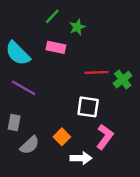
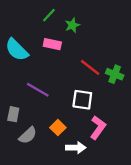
red line: (96, 72) -> (90, 67), turned 40
green cross: (123, 80) -> (115, 74), turned -30
purple line: (24, 88) -> (38, 90), moved

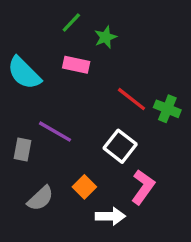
white square: (82, 100) -> (120, 146), turned 30
gray rectangle: (13, 114) -> (22, 149), moved

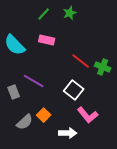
green star: (105, 37) -> (70, 13), moved
gray rectangle: (22, 149) -> (14, 92), turned -32
orange square: (84, 187) -> (44, 115), moved
pink L-shape: (143, 187) -> (88, 115), turned 105

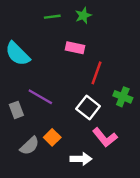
green line: (44, 14) -> (52, 17), turned 40
pink rectangle: (47, 40) -> (75, 48), moved
red line: (81, 61) -> (96, 73), turned 72
green cross: (103, 67) -> (123, 97), moved

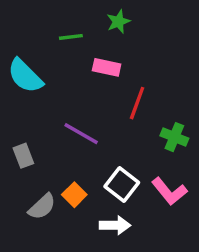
green line: (52, 17) -> (71, 37), moved
purple line: (40, 97) -> (81, 134), moved
white square: (88, 108) -> (122, 185), moved
pink L-shape: (105, 137) -> (169, 191), moved

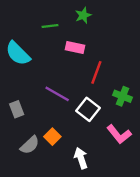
white square: (122, 185) -> (88, 109), moved
white arrow: (115, 225) -> (81, 158), turned -108

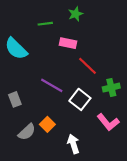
red line: (96, 72) -> (87, 66), turned -66
green cross: (123, 96) -> (111, 88), turned -35

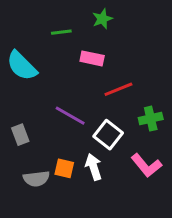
red line: (87, 66) -> (118, 89), turned -66
orange square: (47, 124) -> (64, 168), turned -32
gray semicircle: (27, 132) -> (36, 179), turned 36
white arrow: (73, 144) -> (94, 167), moved

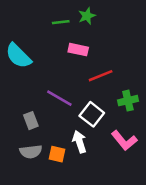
green line: (61, 32) -> (61, 22), moved
gray rectangle: (20, 135) -> (31, 121), moved
orange square: (64, 168) -> (57, 154), moved

